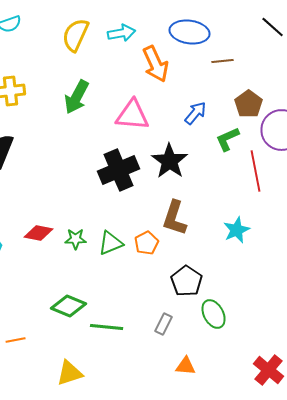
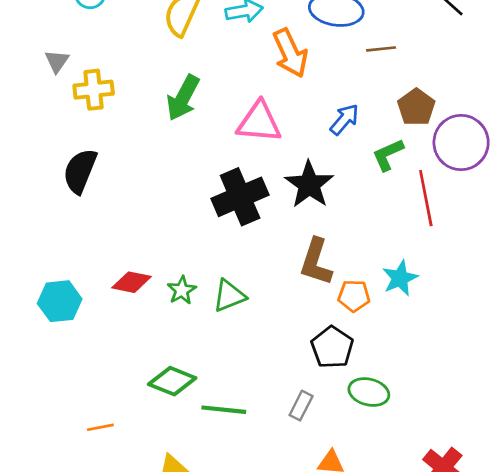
green star: (76, 239) -> (182, 290), turned -30
orange pentagon: (147, 243) -> (354, 296), moved, turned 30
green ellipse: (214, 314) -> (369, 392), turned -48

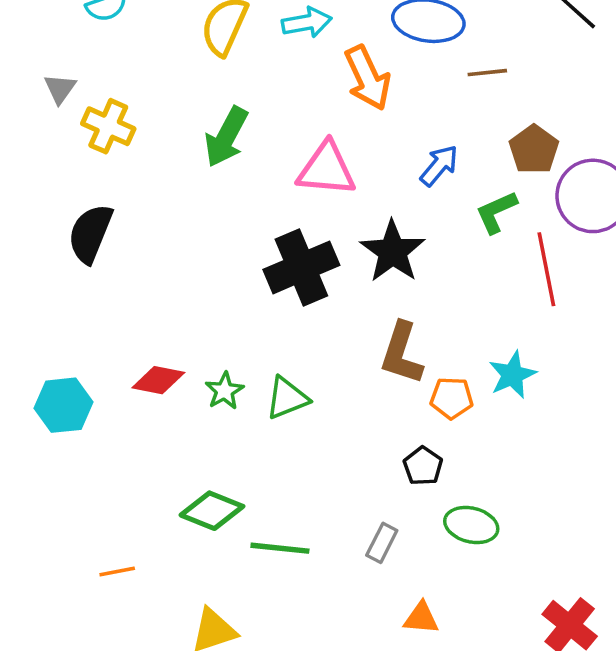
yellow cross: (94, 90) -> (108, 126), turned 30
black pentagon: (332, 347) -> (423, 466), size x0.7

